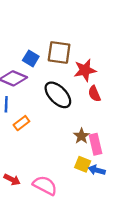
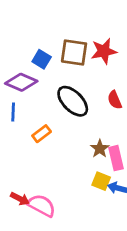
red star: (85, 70) -> (104, 51), moved
orange rectangle: (21, 123) -> (42, 134), moved
pink semicircle: (45, 185) -> (42, 205), moved

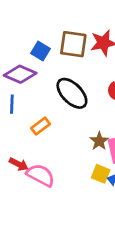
red arrow: (20, 199) -> (19, 164), moved
pink semicircle: (42, 205) -> (41, 175), moved

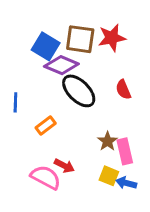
blue square: (41, 51) -> (46, 46), size x1.4
purple diamond: (20, 74) -> (61, 65), moved
red arrow: (19, 164) -> (64, 166), moved

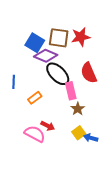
red semicircle: (123, 90) -> (89, 73), size x1.5
pink rectangle: (125, 151) -> (71, 91), moved
yellow square: (109, 176) -> (79, 133), turned 32

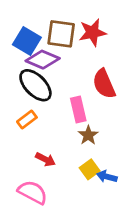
black ellipse: (58, 74) -> (35, 85), moved
pink semicircle: (35, 134) -> (33, 192), moved

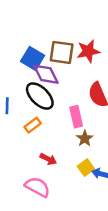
purple diamond: (43, 60) -> (46, 74), turned 40

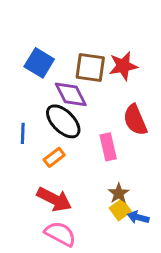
blue square: (33, 58) -> (39, 63), moved
brown star: (85, 138) -> (119, 193), moved
red arrow: (48, 159) -> (54, 199), moved, size x1.6

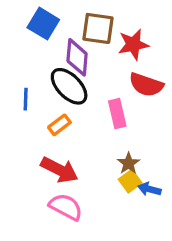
red star: (123, 66) -> (133, 44), moved
purple diamond: (71, 94) -> (77, 57), turned 32
red semicircle: (135, 120) -> (146, 85), turned -48

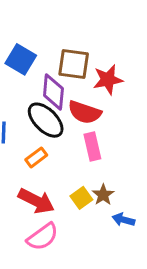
red semicircle: (146, 85) -> (85, 112), moved
yellow square: (130, 181) -> (81, 198), moved
pink semicircle: (66, 207) -> (43, 237), turned 116

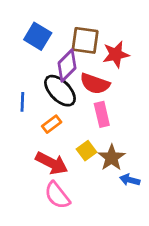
purple diamond: (53, 92) -> (67, 66), turned 40
brown star: (103, 195) -> (112, 158), size x1.4
yellow square: (81, 198) -> (86, 151), moved
pink semicircle: (43, 237) -> (57, 195), turned 88

